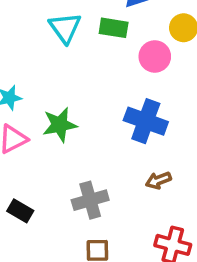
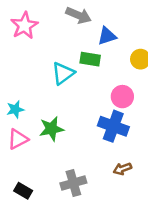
cyan triangle: (65, 28) -> (63, 73), moved, turned 30
pink circle: (155, 56) -> (122, 97), moved

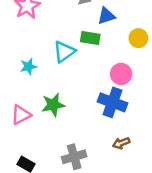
cyan star: (15, 109) -> (28, 67), moved

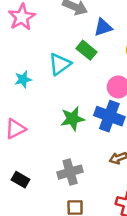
green rectangle: (90, 38) -> (87, 50), turned 30
green star: (53, 105) -> (73, 119), moved

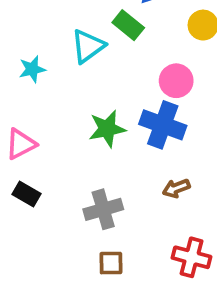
black rectangle: (21, 180) -> (26, 194), moved

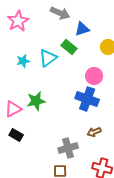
cyan star: (32, 69) -> (23, 61), moved
green star: (107, 129) -> (36, 101), moved
gray cross: (103, 209) -> (68, 148), moved

